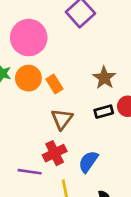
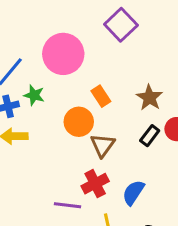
orange circle: (28, 78) -> (79, 122), moved
orange rectangle: (54, 84) -> (101, 96), moved
black rectangle: (104, 112) -> (150, 136), turned -36

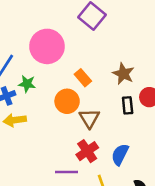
black rectangle: (150, 136) -> (128, 105), turned -36

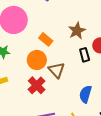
brown star: (123, 74) -> (77, 31), turned 30
red cross: (87, 151) -> (37, 85), moved

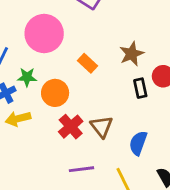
orange circle: (37, 60) -> (55, 93), moved
brown triangle: (57, 70) -> (102, 127), moved

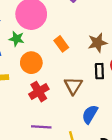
green star: (27, 77) -> (17, 39), moved
brown triangle: (102, 127) -> (73, 86), moved

